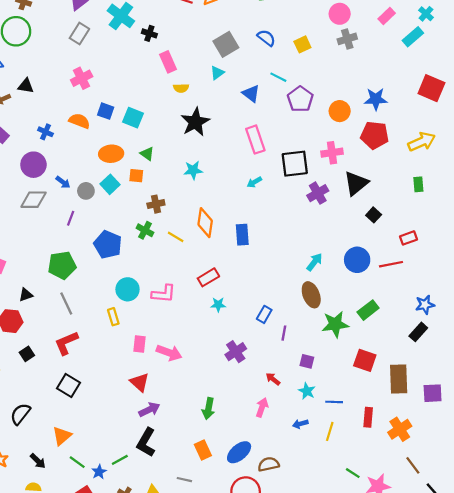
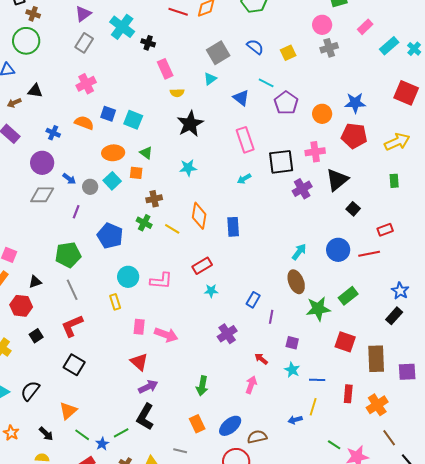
cyan cross: (426, 14) -> (414, 49), moved
blue star: (425, 305) -> (400, 291), turned -30
blue arrow: (300, 424) -> (295, 420), moved

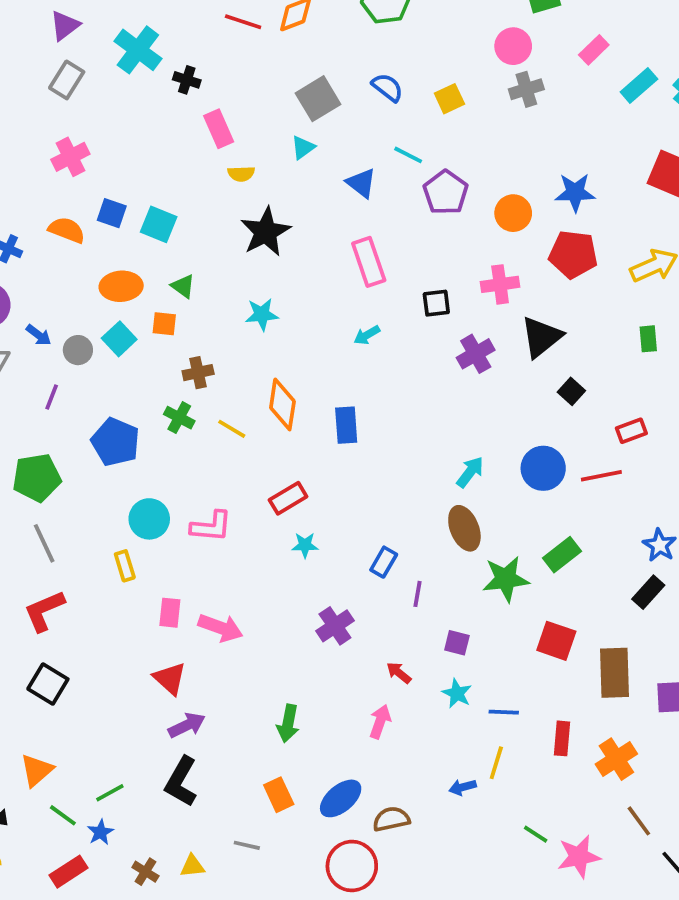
black square: (281, 162) -> (436, 303), size x0.6
green line: (121, 433) -> (110, 793), moved

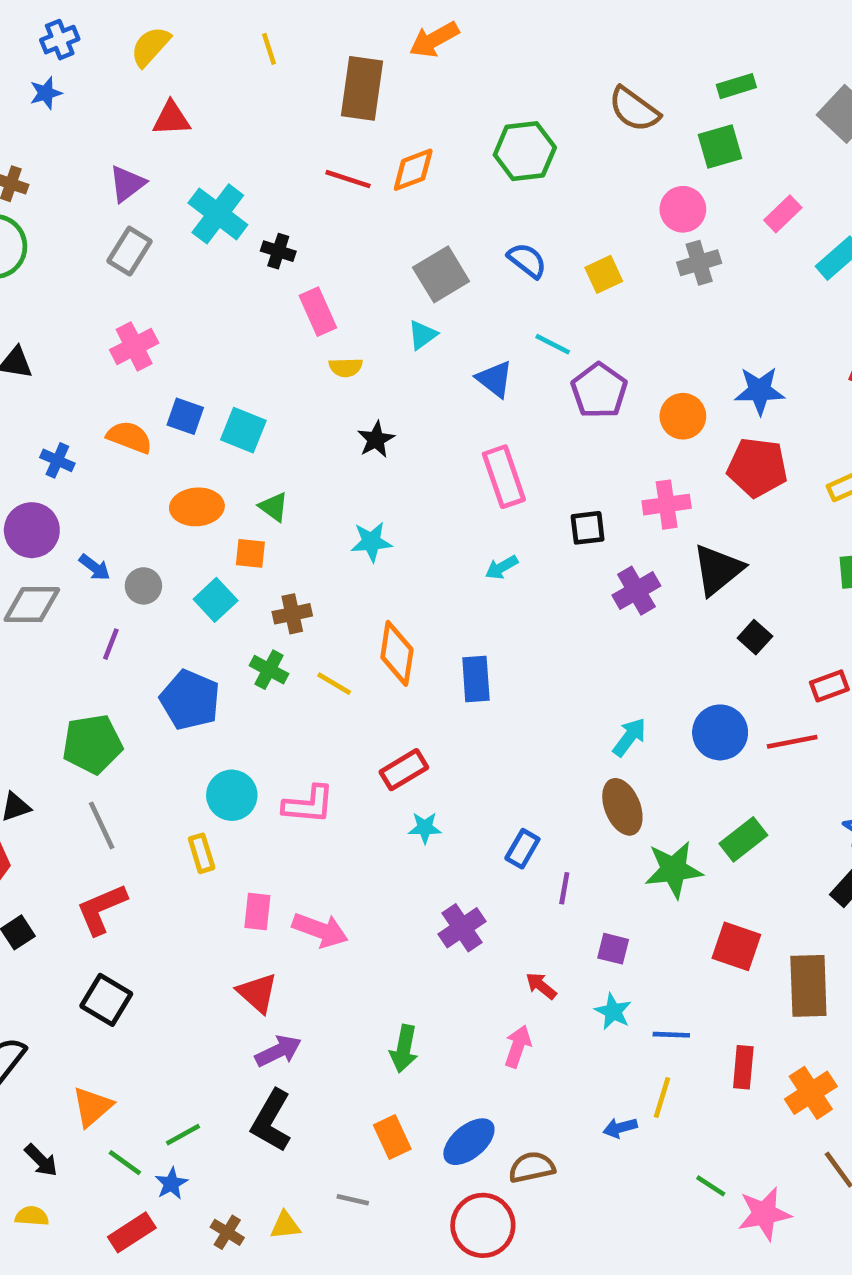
black star: (266, 232) -> (376, 439), size x0.6
cyan square: (119, 339) -> (216, 600), moved

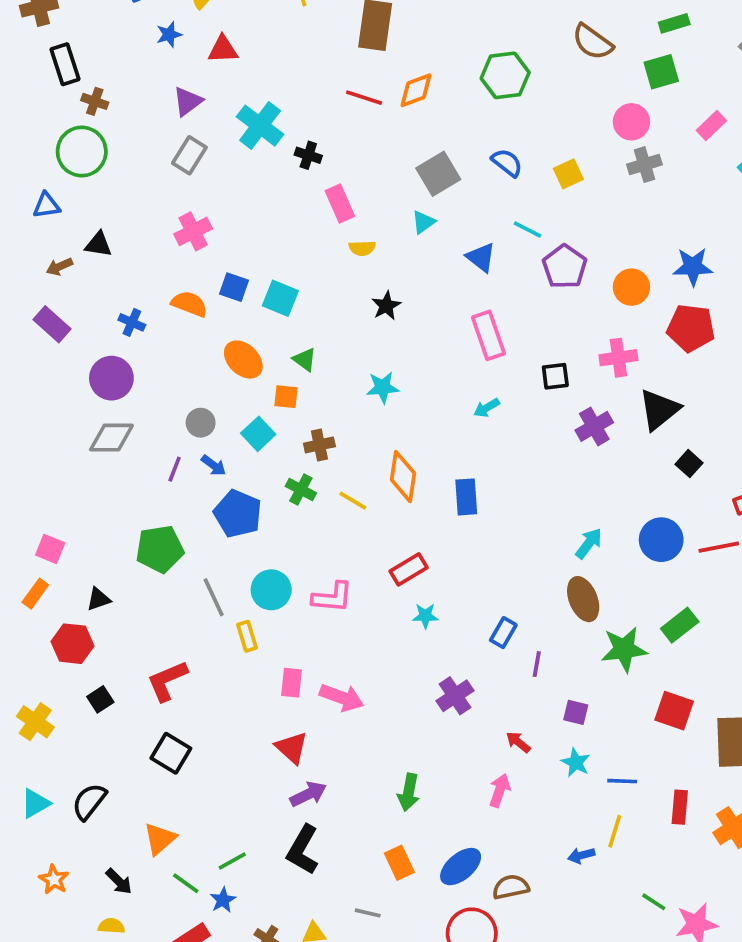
blue star: (46, 93) -> (169, 35), moved
orange ellipse: (197, 507) -> (243, 360), turned 48
blue arrow: (95, 567) -> (214, 465), moved
gray line: (102, 825) -> (214, 597), moved

